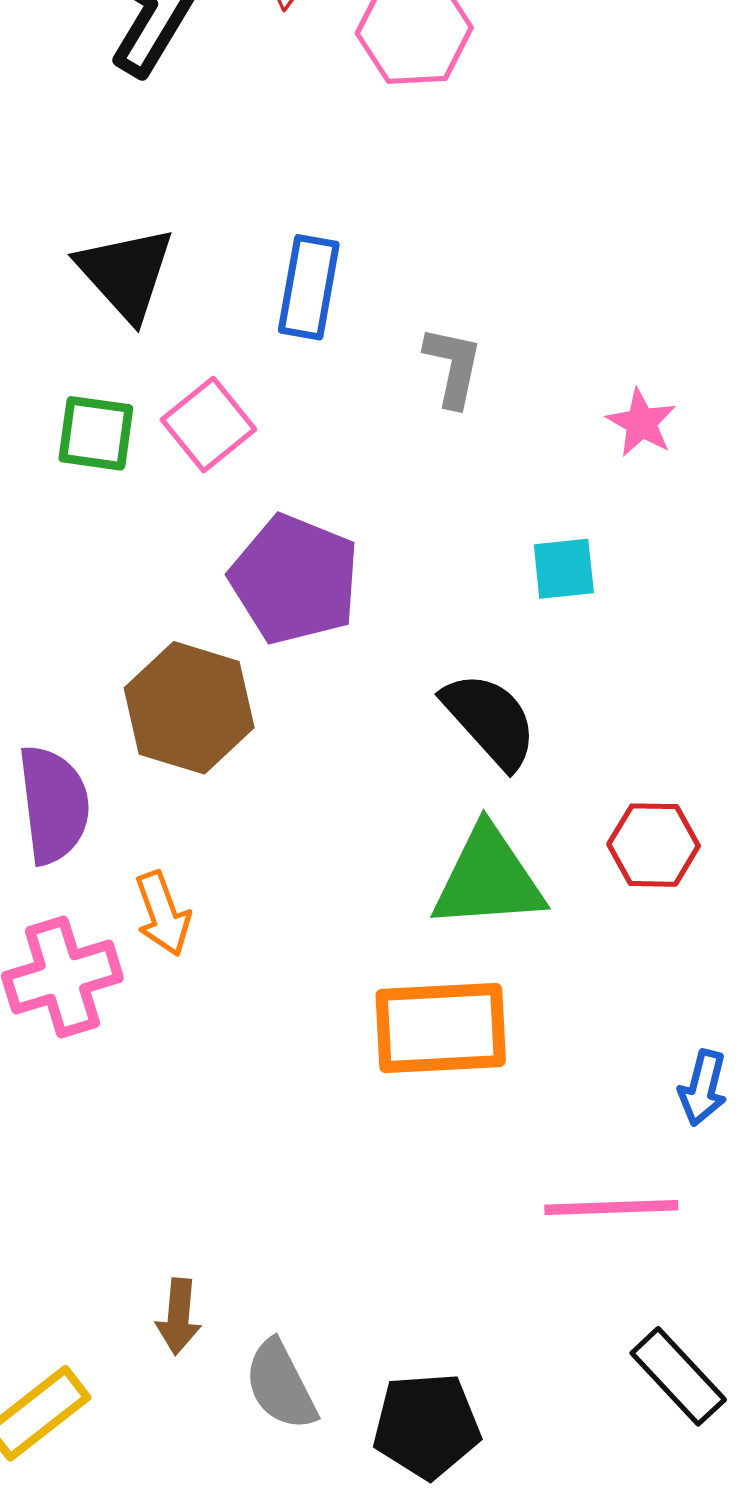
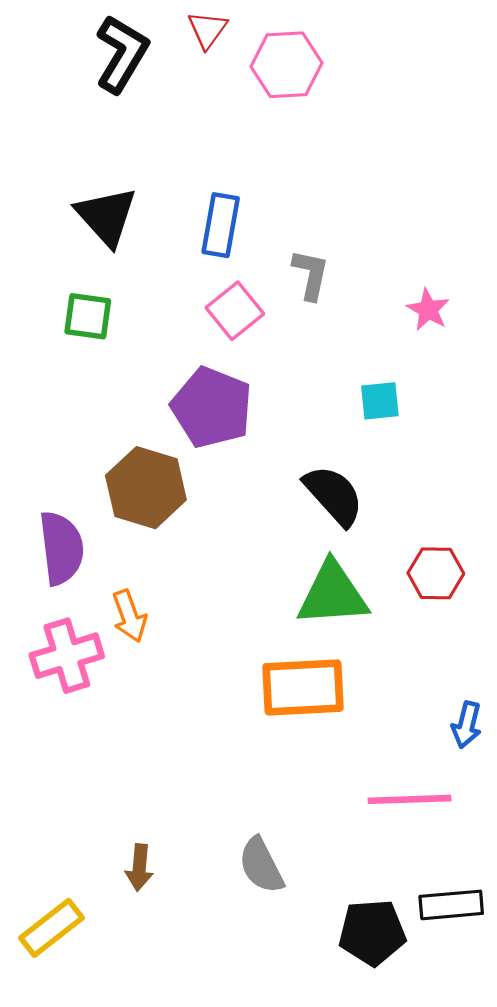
pink square: (208, 425) -> (235, 311), moved
black rectangle: (678, 1376) -> (451, 905), turned -52
gray semicircle: (281, 1385) -> (261, 865), moved
black pentagon: (427, 1426) -> (372, 932), moved

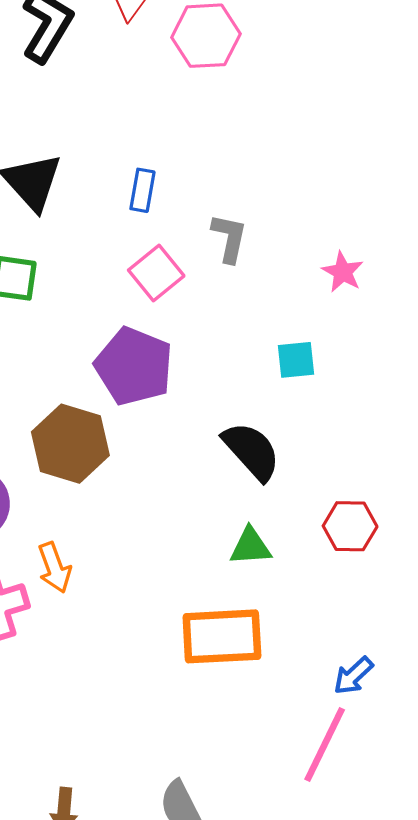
blue rectangle: (221, 225) -> (142, 190), size x0.7
green triangle: (333, 594) -> (250, 546), size x0.6
blue arrow: (467, 725) -> (353, 676), moved, turned 33
pink line: (409, 799) -> (325, 745), turned -62

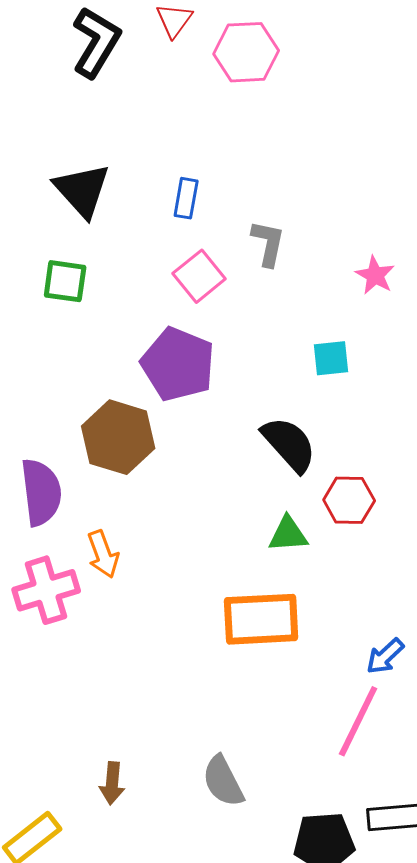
red hexagon: (350, 526) -> (349, 500), moved

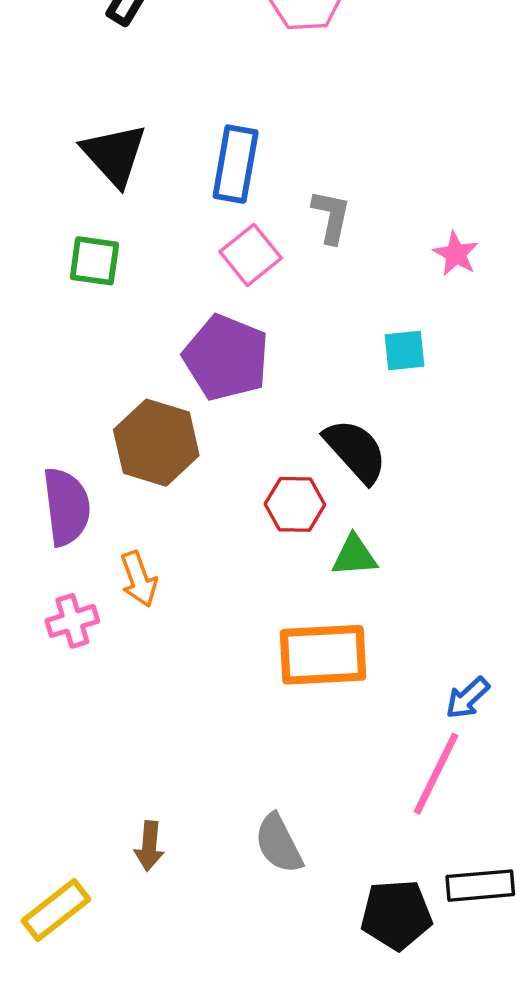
blue rectangle: (186, 198) -> (236, 164), size x1.6
red hexagon: (349, 500) -> (295, 504), moved
pink cross: (46, 590) -> (72, 621), size x0.7

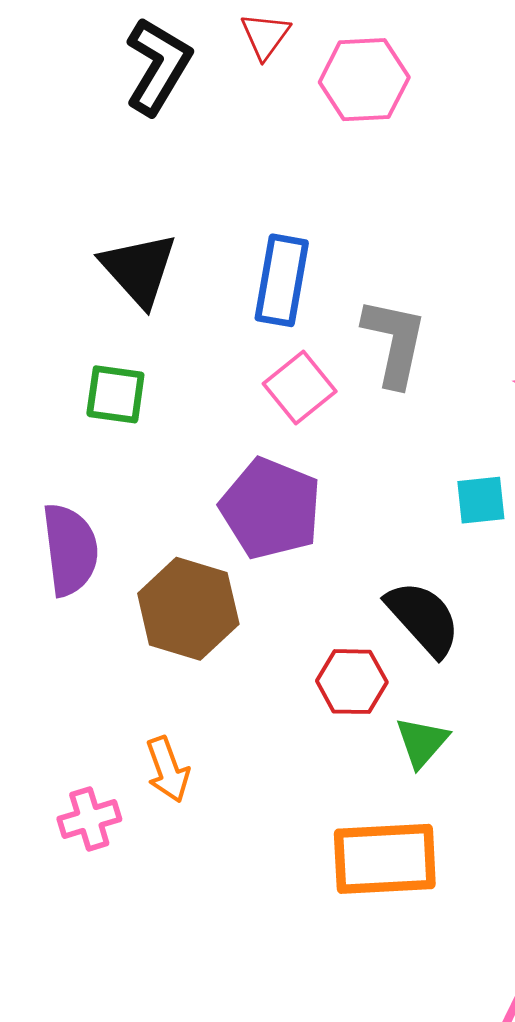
gray L-shape: (331, 217) -> (394, 342), size x1.4
purple semicircle: (67, 507) -> (70, 550), moved
green triangle: (354, 556) -> (422, 742), turned -45

